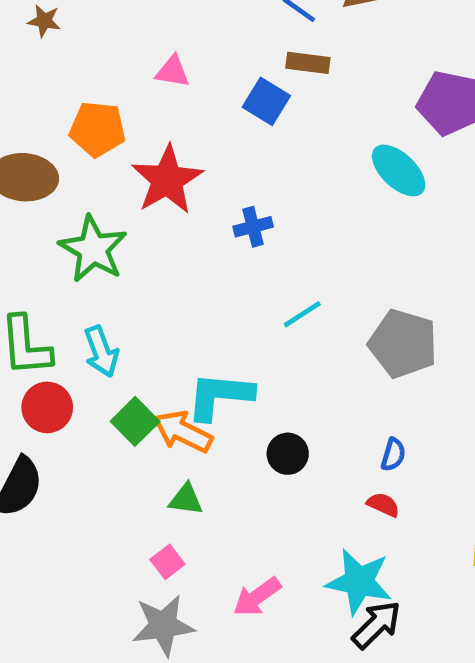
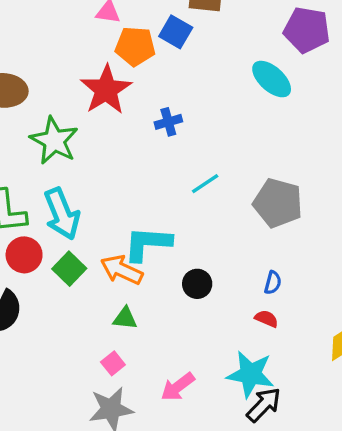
orange pentagon: (97, 129) -> (135, 46), moved
cyan arrow: (101, 351) -> (62, 214), size x1.4
green square: (135, 421) -> (69, 269), moved

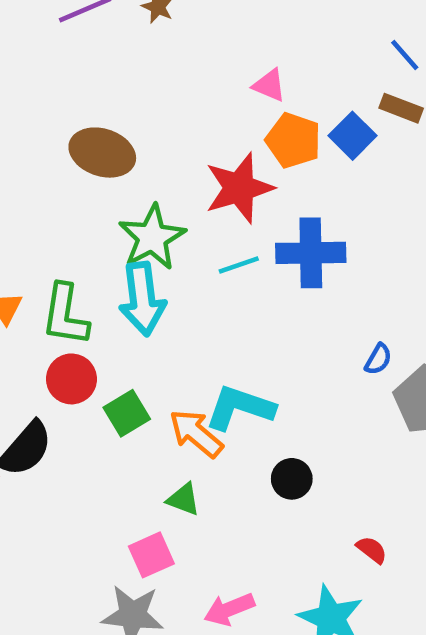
blue cross: (168, 122) -> (311, 253), size x1.8
cyan line: (205, 184) -> (239, 265), moved
cyan arrow: (62, 214) -> (142, 299), moved
blue semicircle: (273, 283) -> (378, 359), moved
pink square: (113, 363) -> (151, 555), size x1.4

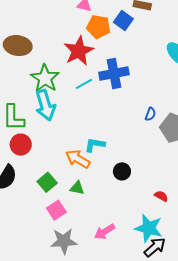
cyan L-shape: (240, 408) -> (95, 145), size x0.7
green square: (127, 413) -> (47, 182), moved
pink square: (151, 555) -> (56, 210), moved

